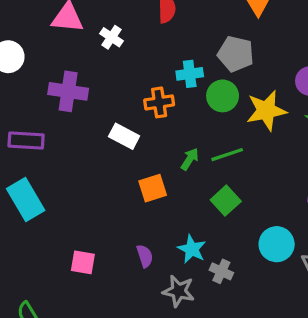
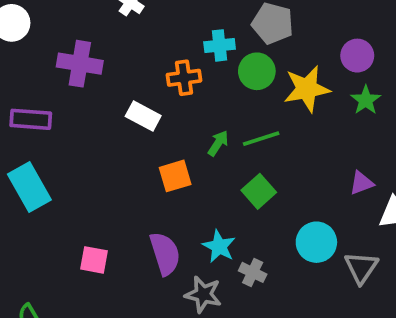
purple semicircle: (145, 256) -> (165, 254), size x1.6

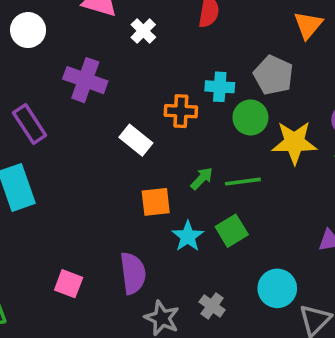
purple rectangle: (31, 119) -> (30, 124), turned 42
cyan star: (219, 246) -> (188, 236), moved
pink square: (94, 260) -> (69, 284), moved

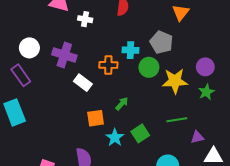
white circle: (28, 30) -> (29, 48), moved
white cross: (143, 31) -> (85, 19), turned -32
purple cross: (85, 80) -> (64, 55), moved
green line: (243, 182) -> (177, 120), moved

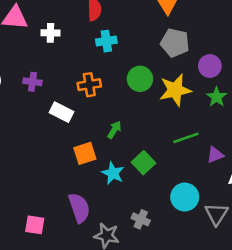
gray pentagon: (161, 42) -> (175, 43), moved
cyan cross: (130, 50) -> (106, 41), moved
purple cross: (64, 55) -> (32, 82), size x0.6

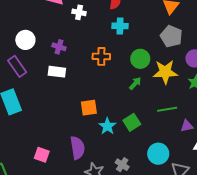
white rectangle: (61, 112) -> (57, 72), moved, turned -30
green arrow: (114, 130) -> (135, 83), moved

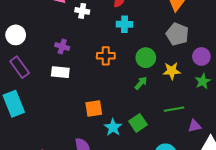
white circle: (25, 40) -> (16, 35), moved
yellow star: (165, 72) -> (172, 71), size x0.7

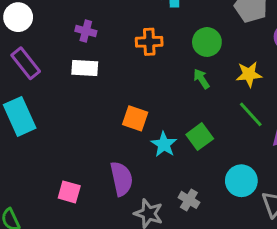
yellow star: (172, 71) -> (249, 74), moved
green arrow: (141, 83) -> (201, 79), turned -72
orange square: (94, 108) -> (135, 118), turned 30
green line: (174, 109) -> (251, 114), turned 60

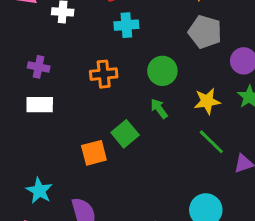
orange square: (135, 118) -> (94, 153), turned -30
green square: (200, 137) -> (125, 134), moved
cyan star: (164, 144) -> (39, 191), moved

